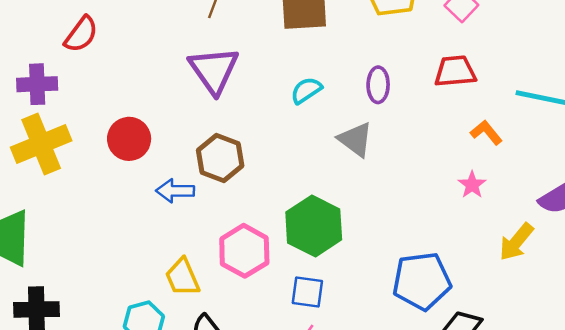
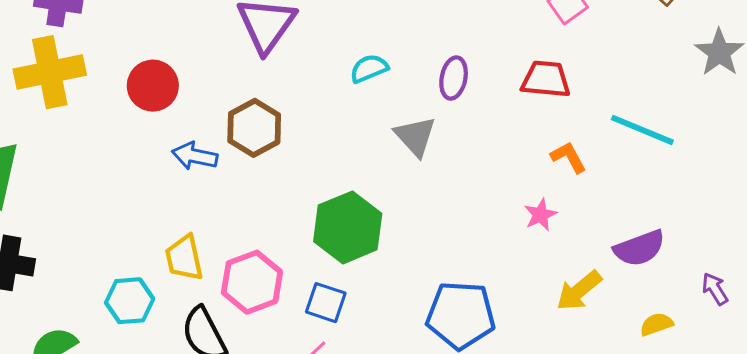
pink hexagon: (244, 251) -> (252, 282), moved

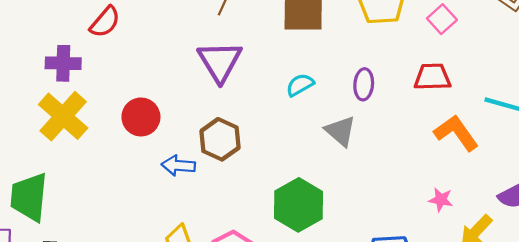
yellow cross: (50, 72) -> (63, 116), turned -30
orange L-shape: (568, 157) -> (456, 133), size x1.6
pink star: (540, 215) -> (441, 200), moved, turned -30

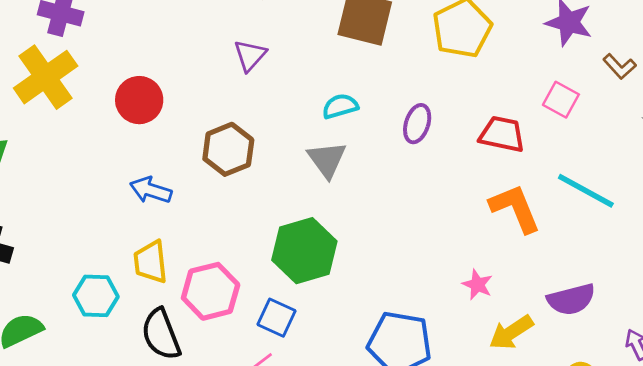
pink square: (442, 19) -> (561, 100), moved, turned -32
purple triangle: (220, 62) -> (250, 55), size x0.6
gray triangle: (341, 131) -> (327, 160), moved
blue arrow: (178, 166) -> (151, 190), moved

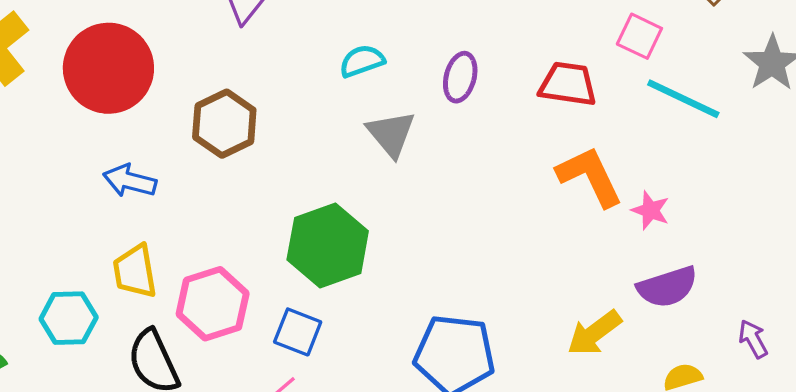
red circle: (139, 100) -> (108, 68), size x1.5
gray triangle: (327, 160) -> (391, 134), moved
cyan line: (586, 191) -> (683, 99), moved
pink star: (477, 285) -> (650, 210), moved

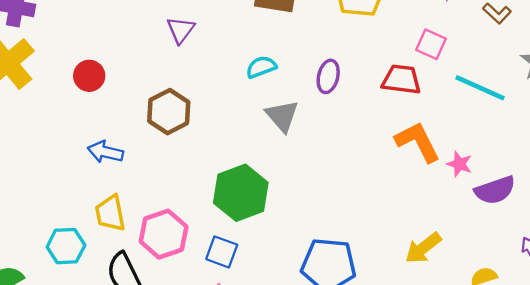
pink square: (639, 36) -> (431, 44), moved
red circle: (108, 68) -> (89, 76), size x0.5
purple semicircle: (667, 287) -> (495, 190), moved

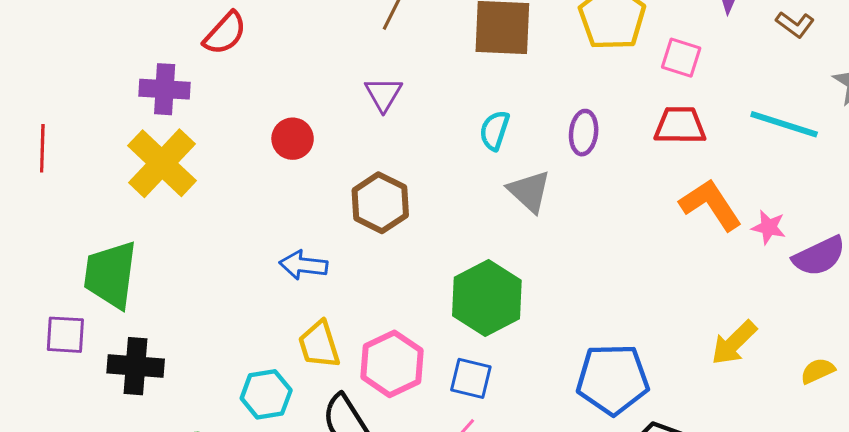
pink square: (431, 44) -> (681, 58), moved
cyan semicircle: (261, 67) -> (495, 130), turned -44
red circle: (89, 76) -> (293, 139), moved

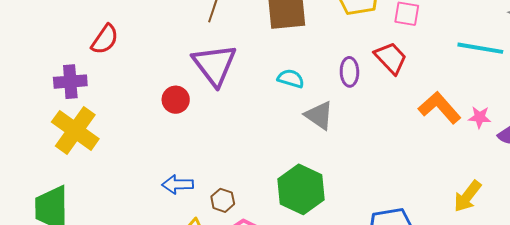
purple triangle: (383, 94) -> (214, 65), size x1.8
red trapezoid: (680, 125) -> (391, 58), moved, turned 54
cyan semicircle: (495, 130) -> (291, 79), turned 96
red circle: (293, 139) -> (176, 100), moved
brown hexagon: (380, 203) -> (223, 200), moved, size x0.6

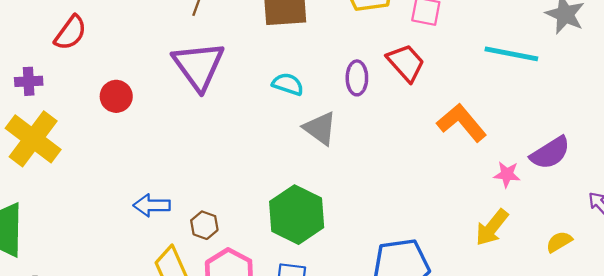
purple cross: (70, 82) -> (29, 81), size x0.7
red circle: (176, 100) -> (116, 96), moved
pink star: (480, 117) -> (507, 174), moved

